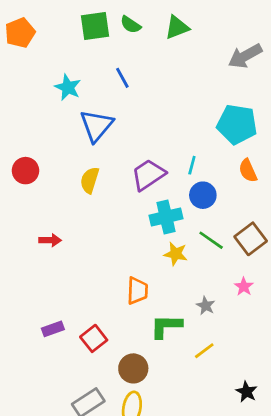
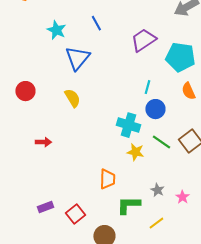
purple trapezoid: (148, 175) -> (143, 40), moved
yellow semicircle: (90, 180) -> (72, 98), turned 132
cyan cross: (166, 217) -> (128, 125), turned 30
pink star: (244, 287) -> (182, 197), moved

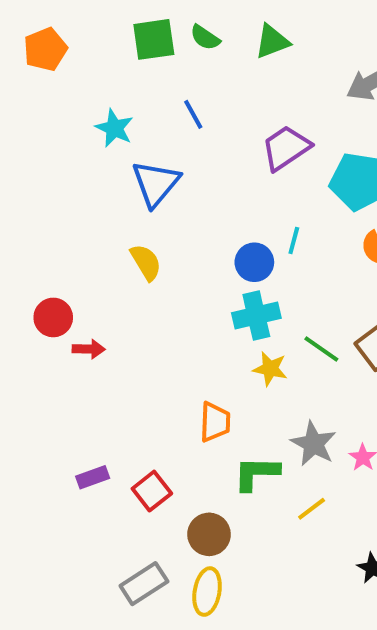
red circle: (25, 91) -> (53, 317), moved
blue circle: (155, 109) -> (254, 262), moved
cyan cross: (128, 125) -> (256, 315), turned -30
gray star: (157, 190) -> (314, 444), size x1.6

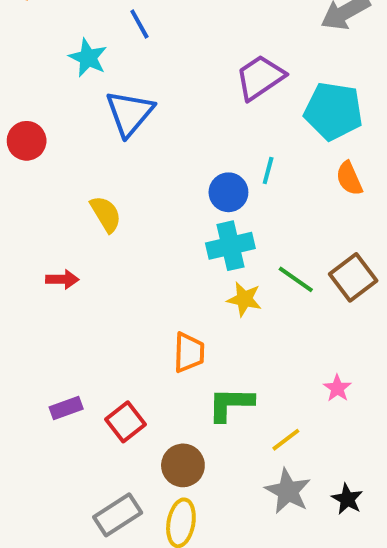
blue line: (193, 114) -> (139, 24), moved
yellow semicircle: (146, 262) -> (106, 214), moved
red circle: (53, 317) -> (27, 141), moved
gray star: (314, 444) -> (288, 491), moved

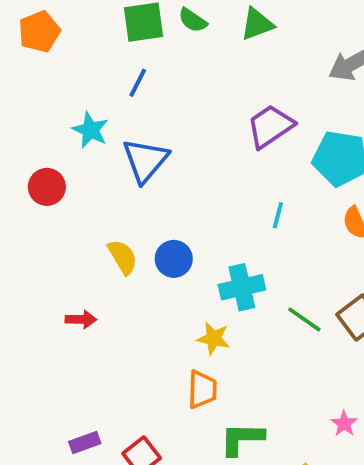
blue line: (139, 24) -> (138, 83), moved, turned 56
cyan star: (88, 58) -> (90, 130), moved
blue circle: (228, 192) -> (174, 259), moved
yellow star: (244, 299) -> (214, 338), moved

